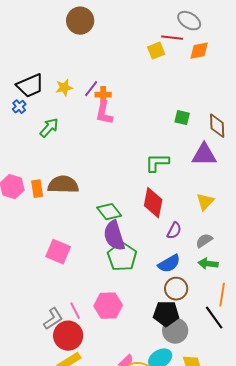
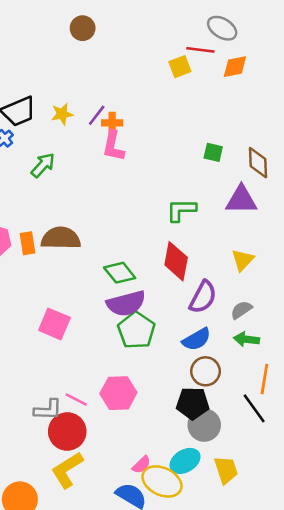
brown circle: (80, 21) -> (83, 28), size x0.7
purple semicircle: (174, 231) -> (203, 297), size x1.5
purple semicircle: (114, 236) -> (126, 303), turned -88
pink line: (75, 311) -> (76, 399), turned -36
gray L-shape: (53, 319) -> (48, 410), turned 35

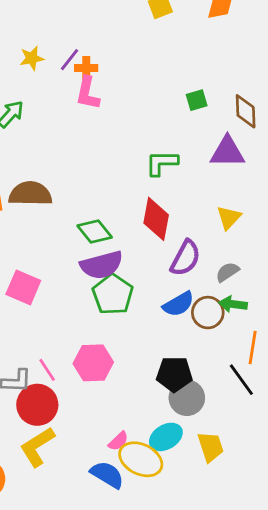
green square: (213, 152) -> (197, 100), turned -30
brown circle: (205, 371) -> (208, 313), moved
pink line: (76, 399) -> (47, 370), turned 30

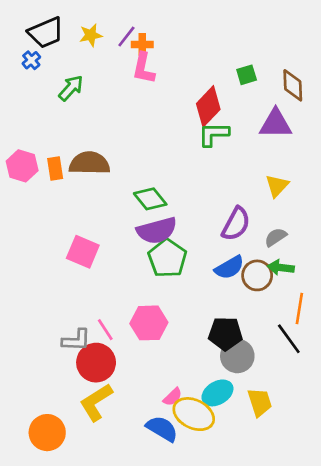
red diamond: (156, 219) -> (208, 106), moved, turned 33

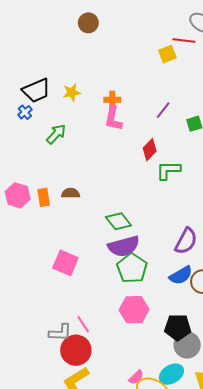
purple line: (126, 36) -> (163, 110), moved
red diamond: (208, 106) -> (150, 150), moved, size x0.7
brown semicircle: (89, 163) -> (71, 193), size x0.6
pink hexagon: (149, 323) -> (134, 310), moved

